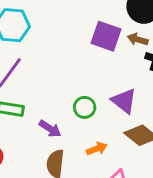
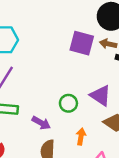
orange arrow: (97, 149) -> (81, 137), turned -56

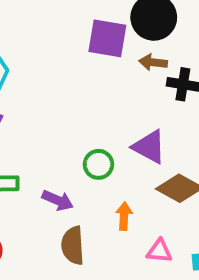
purple square: (82, 43) -> (107, 38), moved

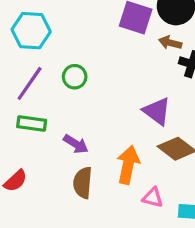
green circle: (98, 164) -> (75, 77), moved
orange arrow: (124, 216) -> (128, 165), size x1.6

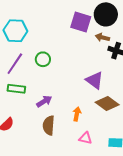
purple arrow: (76, 144) -> (44, 101), turned -63
orange arrow: (128, 165) -> (77, 114), size x0.6
pink triangle: (153, 198) -> (85, 138), moved

